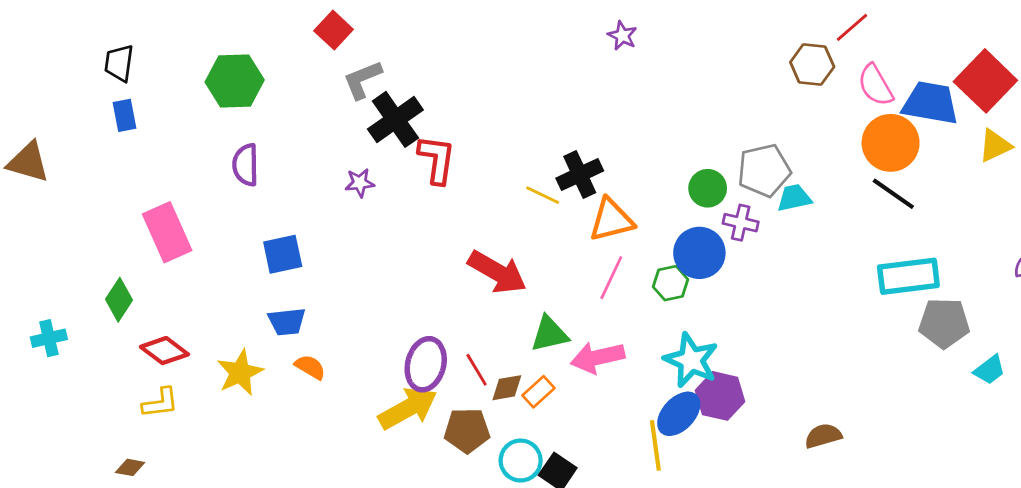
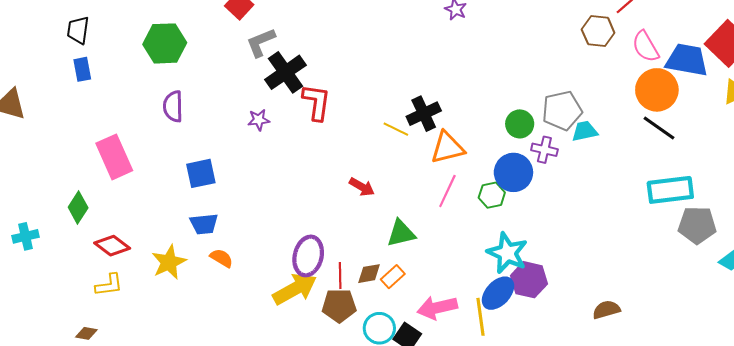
red arrow: (497, 272) -> (362, 187), size x0.6
pink arrow: (598, 357) -> (437, 308), moved
red line: (477, 370) -> (340, 276), moved, turned 30

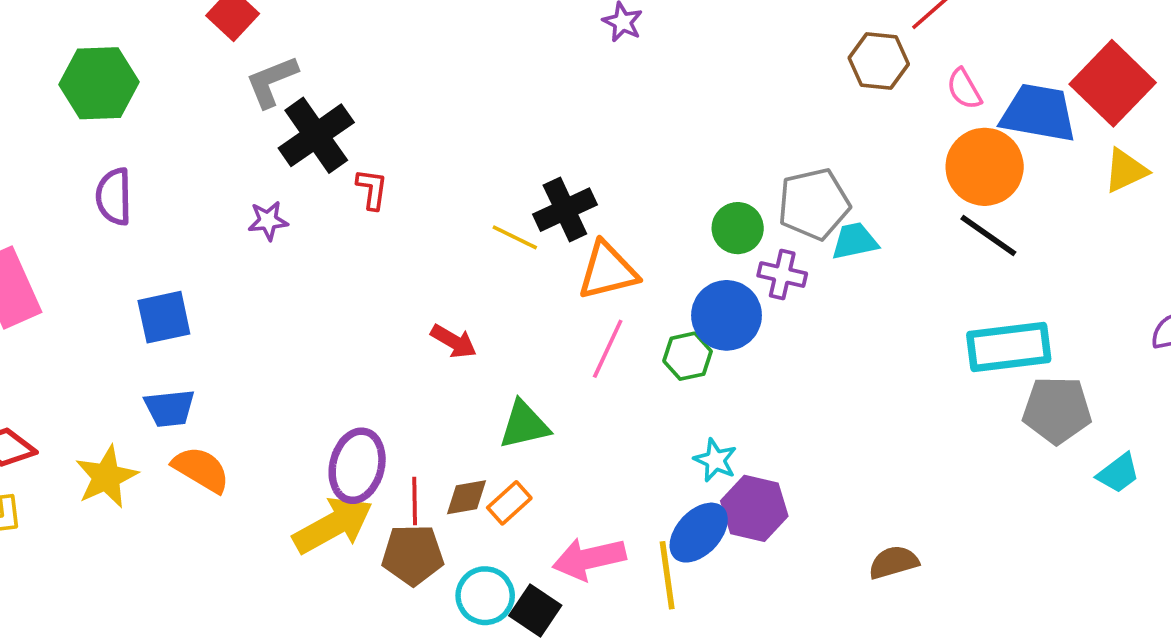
pink semicircle: (646, 47) -> (964, 89), size x0.7
red L-shape: (316, 102) -> (372, 189), size x0.6
cyan star: (507, 253) -> (715, 460), size x0.6
orange semicircle: (222, 258) -> (201, 469), size x1.4

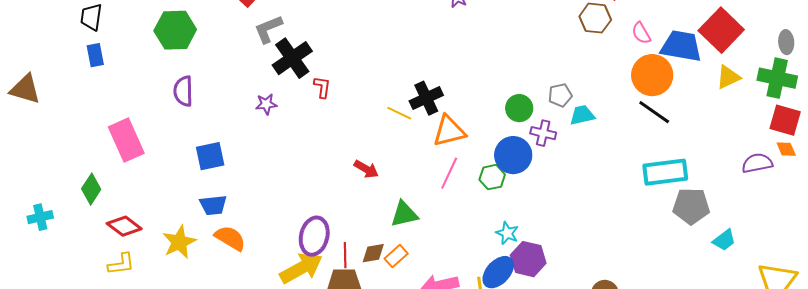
gray pentagon: (814, 204) -> (560, 95), size x0.6

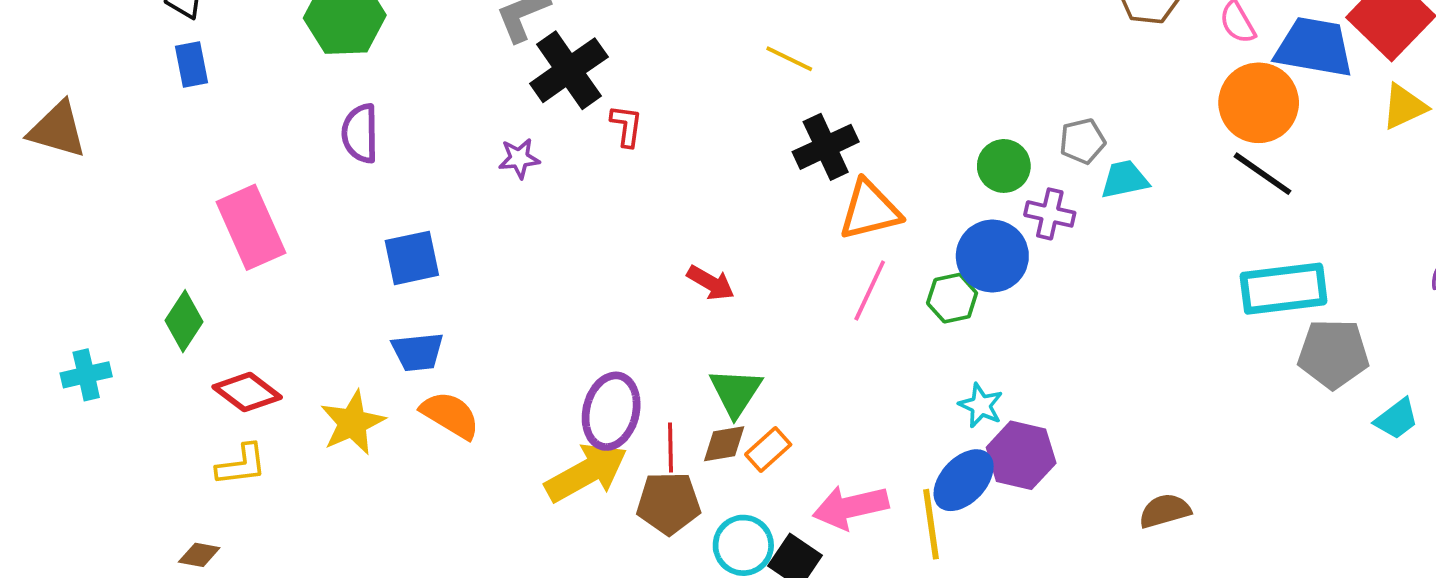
yellow line: (399, 113) -> (789, 59), moved
green triangle: (404, 214) -> (736, 392), moved, turned -44

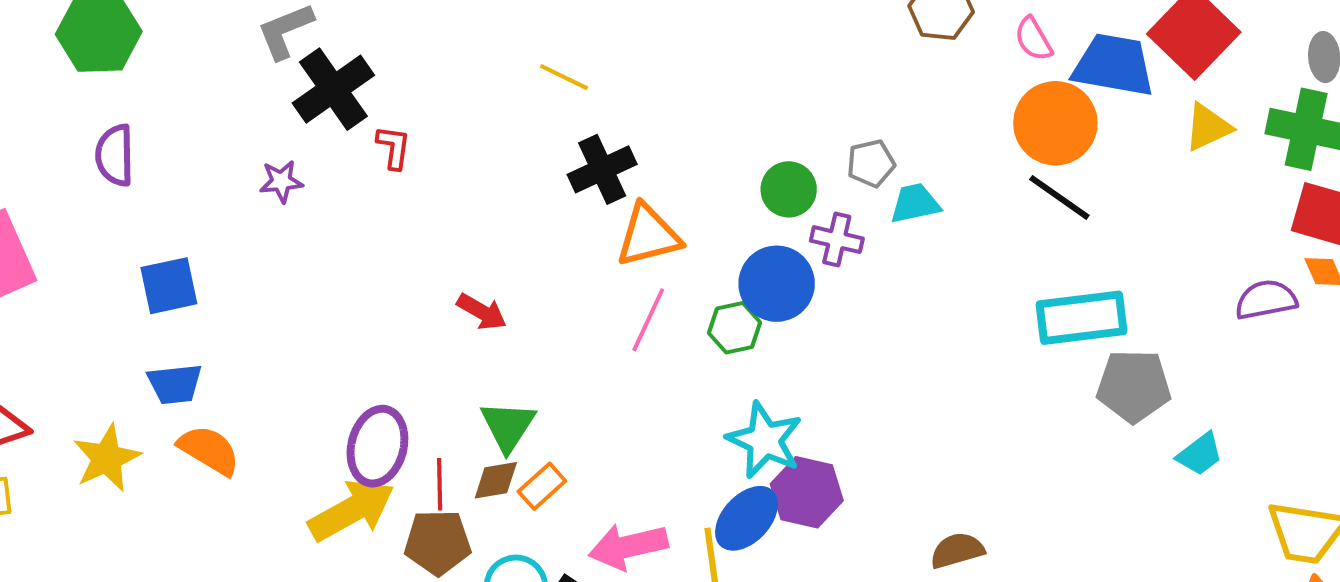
cyan star: (981, 405) -> (765, 440), size x1.6

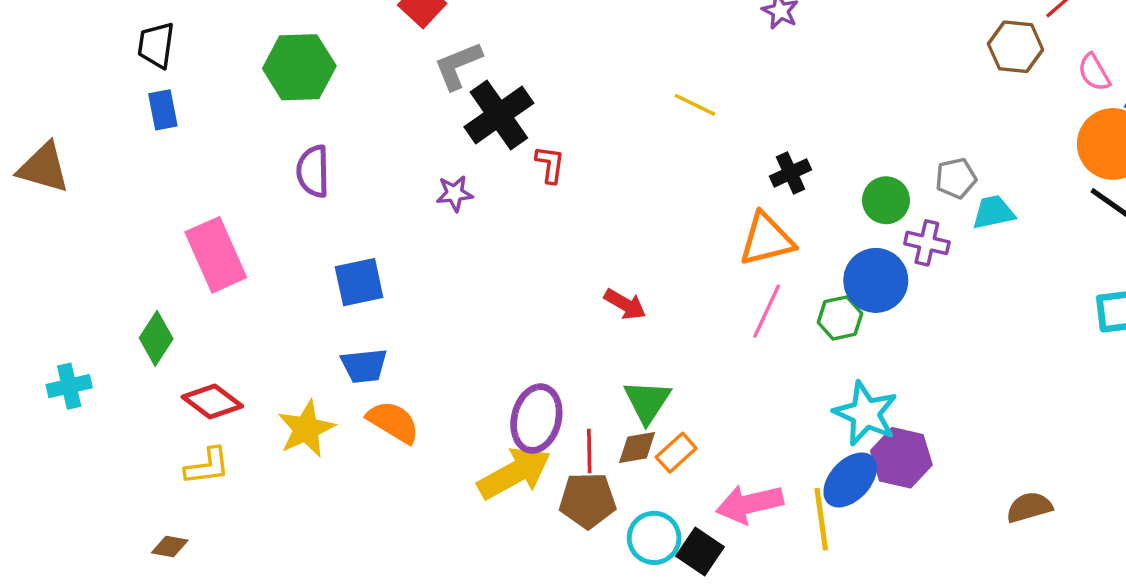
black cross: (602, 169) -> (790, 173), moved, size x0.7

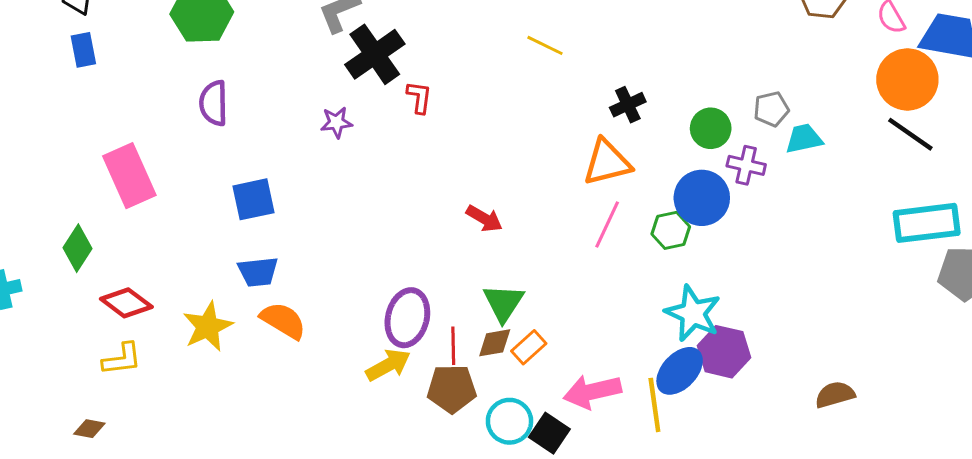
yellow arrow: (514, 473) -> (388, 365), size x0.7

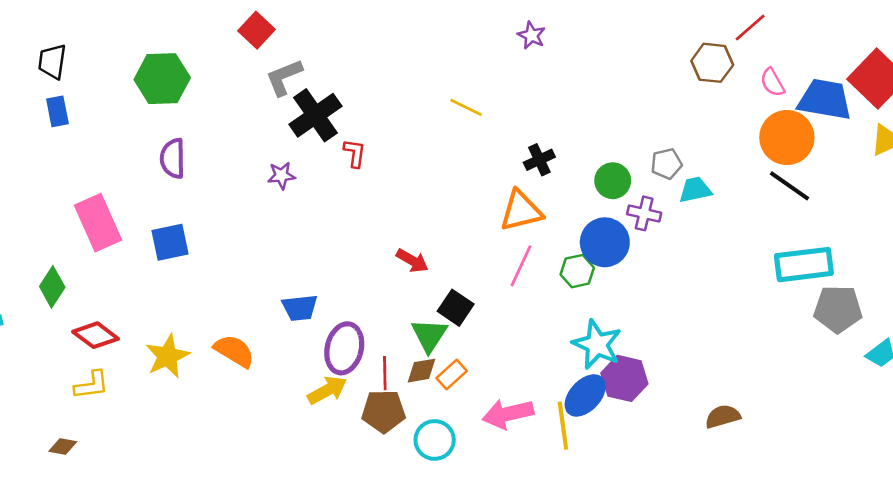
blue square: (254, 199) -> (170, 242), moved
blue trapezoid: (258, 272) -> (300, 308), moved
black square: (549, 433) -> (456, 308), moved

